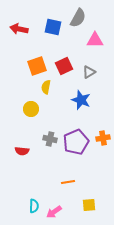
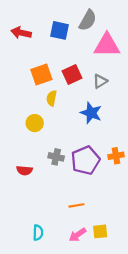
pink triangle: (95, 40) -> (107, 45), size x1.4
pink arrow: (54, 212) -> (78, 235), moved

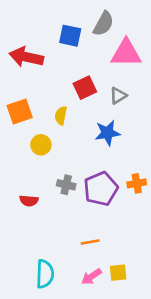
red arrow: (21, 33) -> (26, 57), moved, size x1.4
orange square: (41, 74) -> (20, 112), moved
blue star: (91, 113) -> (107, 133), turned -30
cyan semicircle: (38, 233) -> (45, 274), size x1.5

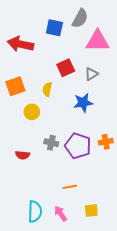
purple pentagon: (101, 189) -> (78, 146), turned -30
pink arrow: (91, 277) -> (61, 214), moved, turned 91

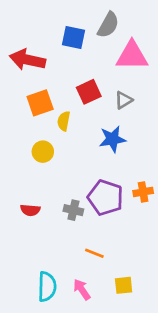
orange square: (15, 86) -> (40, 103), moved
gray cross: (51, 143) -> (73, 210), moved
orange line: (70, 187) -> (94, 253), turned 32

